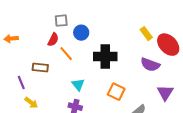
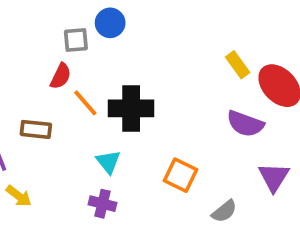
blue circle: (81, 33) -> (110, 23), moved
black cross: (105, 57) -> (131, 108), moved

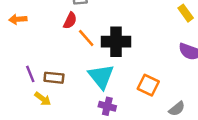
brown rectangle: (36, 129) -> (54, 78), moved
cyan triangle: (108, 162) -> (101, 76), size x1.6
purple cross: (103, 204) -> (107, 106), moved

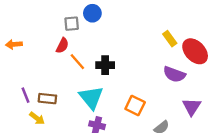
black cross: (116, 42) -> (105, 65), size x0.7

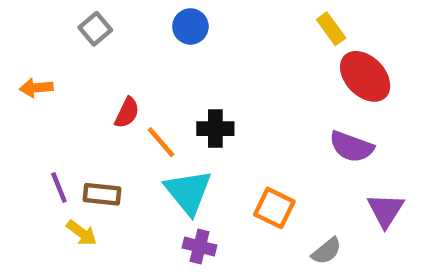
gray square: (72, 24) -> (95, 29), moved, turned -35
yellow rectangle: (170, 39) -> (331, 29), moved
red semicircle: (62, 46) -> (127, 113), moved
red ellipse: (195, 51) -> (365, 76), moved
orange line: (77, 62) -> (161, 142), moved

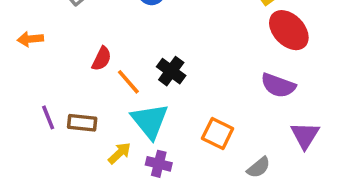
black cross: (215, 129) -> (171, 71), turned 36
yellow arrow: (82, 233) -> (119, 153), moved, turned -80

